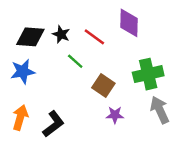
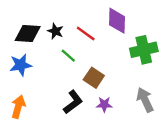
green cross: (148, 74) -> (144, 50), moved
black L-shape: (53, 124) -> (73, 102), moved

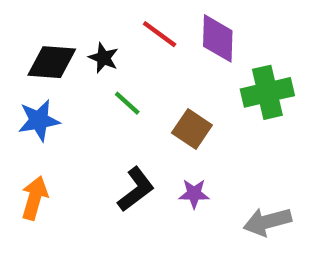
red line: (86, 34) -> (160, 34), moved
brown square: (94, 78) -> (192, 129), moved
gray arrow: (145, 100) -> (267, 222), moved, turned -80

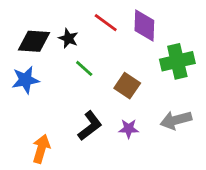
orange arrow: (34, 198) -> (41, 149), moved
gray arrow: (267, 222) -> (176, 120), moved

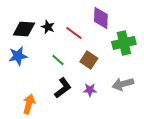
red line: (106, 23) -> (74, 33), moved
green line: (84, 68) -> (58, 60), moved

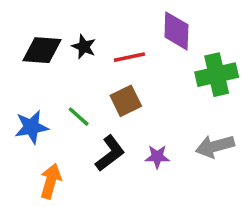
red line: (74, 33) -> (129, 57), turned -48
blue star: (18, 56) -> (31, 127), moved
green line: (58, 60) -> (79, 117), moved
brown square: (89, 60) -> (126, 101), moved, turned 30

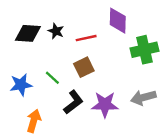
purple star: (157, 157) -> (105, 105), size x1.6

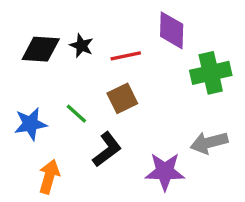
purple star: (105, 105) -> (165, 172), moved

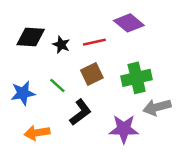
purple diamond: (172, 30) -> (129, 23), turned -52
black star: (81, 46) -> (61, 45), moved
green cross: (211, 73) -> (137, 78), moved
orange arrow: (49, 177) -> (37, 133), turned -115

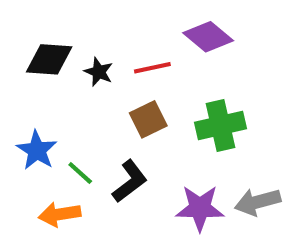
green line: (57, 86) -> (80, 173), moved
blue star: (23, 93) -> (37, 150), turned -30
gray arrow: (157, 107) -> (258, 202), moved

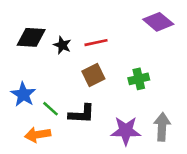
purple diamond: (208, 37) -> (158, 22), moved
green cross: (220, 126) -> (139, 79), size x0.7
black L-shape: (130, 181) -> (82, 114), turned 40
gray arrow: (258, 202) -> (162, 127), turned 108

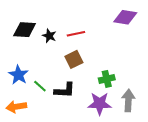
purple diamond: (158, 22) -> (125, 17), turned -30
green cross: (139, 79) -> (107, 79), moved
orange arrow: (38, 135) -> (16, 107), moved

